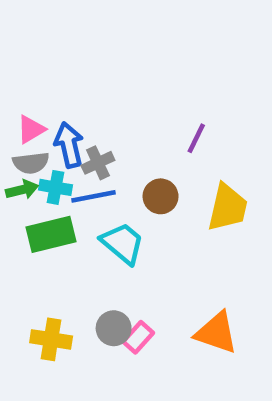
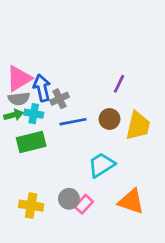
pink triangle: (31, 129) -> (19, 78), size x1.5
blue line: (93, 196) -> (73, 122), moved
brown circle: (161, 196) -> (110, 119), moved
cyan trapezoid: (123, 243) -> (101, 165), moved, turned -72

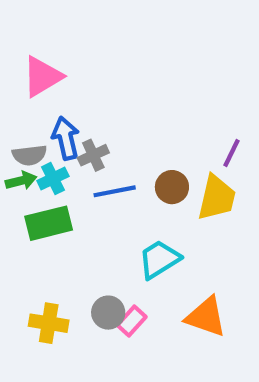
pink triangle: (19, 78) -> (42, 77), moved
purple line: (119, 84) -> (232, 153), moved
cyan cross: (34, 114) -> (53, 179), turned -36

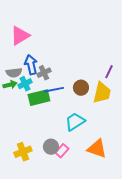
green rectangle: (49, 223) -> (39, 98), moved
yellow cross: (49, 323) -> (23, 152), turned -30

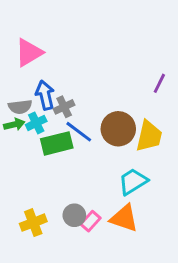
purple line: (109, 72) -> (159, 83), moved
brown circle: (81, 88) -> (118, 129), size x1.5
blue line: (54, 90) -> (79, 132), turned 48
cyan trapezoid: (75, 122) -> (133, 182), moved
orange triangle: (97, 149) -> (124, 218), moved

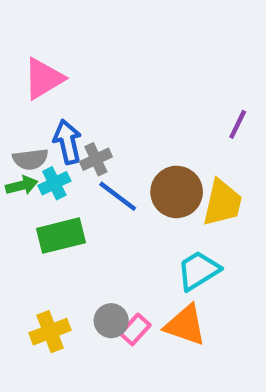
green rectangle: (57, 143) -> (61, 236), moved

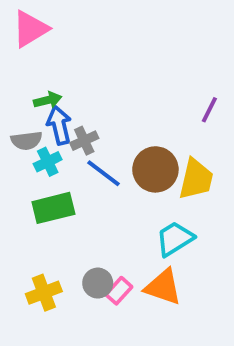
pink triangle: (44, 79) -> (30, 29), moved
green arrow: (22, 185) -> (48, 100), moved

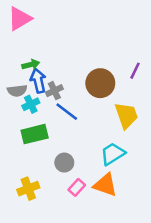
brown circle: (155, 169) -> (100, 83), moved
yellow trapezoid: (196, 179) -> (126, 115), turned -32
gray circle: (98, 283) -> (64, 163), moved

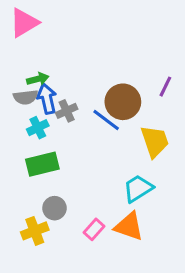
gray semicircle: (17, 91) -> (26, 97), moved
blue line: (67, 112) -> (106, 120), moved
gray circle: (64, 163) -> (54, 208), moved

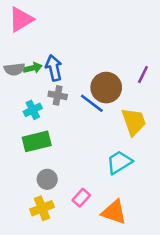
gray semicircle: (26, 97) -> (14, 69), moved
blue arrow: (47, 99) -> (54, 68), moved
gray cross: (67, 111) -> (58, 95), turned 36
orange triangle: (129, 226) -> (114, 212), moved
yellow cross: (35, 231) -> (42, 208), moved

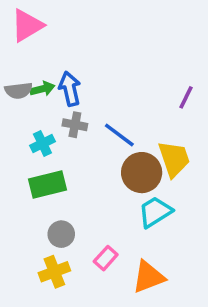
brown circle: (106, 88) -> (142, 173), moved
orange triangle: (114, 212) -> (148, 277), turned -40

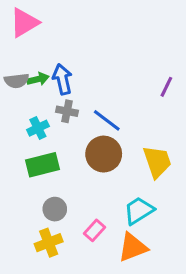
yellow trapezoid: (174, 159) -> (157, 162), moved
brown circle: (142, 173) -> (104, 154), moved
cyan trapezoid: (155, 212) -> (139, 211), moved

